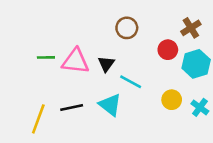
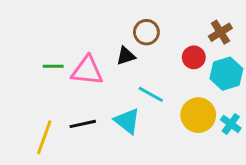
black triangle: (106, 64) -> (126, 56), moved, turned 36
yellow circle: (172, 100) -> (198, 115), size x1.5

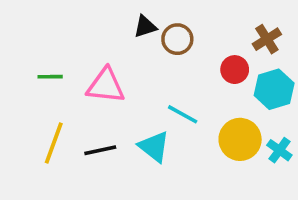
black triangle: (126, 56) -> (145, 27), moved
green line: (53, 66) -> (50, 77), moved
yellow line: (44, 137) -> (54, 143), moved

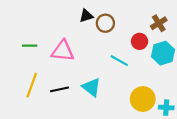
cyan line: (183, 114) -> (119, 61), moved
yellow circle: (240, 139) -> (143, 99), moved
cyan cross: (279, 150) -> (166, 108), moved, turned -32

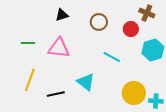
black triangle: (86, 16) -> (62, 15), moved
brown cross: (159, 23) -> (147, 13), moved, turned -35
red circle: (140, 41) -> (131, 29), moved
black line: (59, 89) -> (56, 94), moved

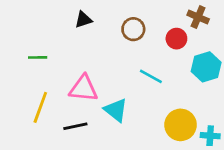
pink triangle: (59, 48) -> (83, 88), moved

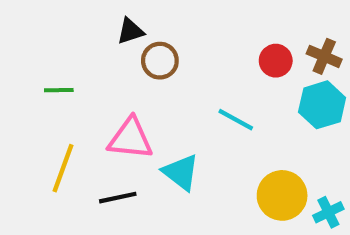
brown cross: (198, 17) -> (324, 56), moved
brown circle: (133, 29) -> (160, 61), moved
cyan cross: (210, 136) -> (328, 212), turned -30

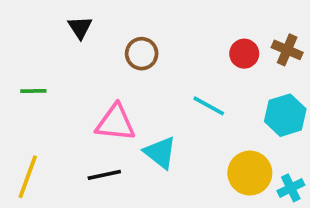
black triangle: (130, 31) -> (80, 28), moved, turned -45
green line: (59, 90) -> (33, 91), moved
cyan hexagon: (322, 105) -> (285, 115), moved
yellow line: (63, 168) -> (28, 177), moved

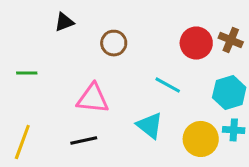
black triangle: (80, 28) -> (64, 22), turned 42
red circle: (244, 54) -> (196, 43), size x1.4
cyan triangle: (160, 153) -> (150, 125), moved
cyan cross: (291, 188) -> (234, 130), moved, turned 30

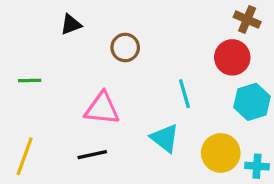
brown cross: (231, 40) -> (247, 20), moved
red circle: (196, 43) -> (232, 57), moved
cyan line: (168, 85) -> (184, 94), turned 45
cyan cross: (234, 130) -> (257, 166), moved

